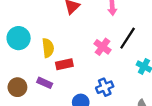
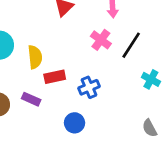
pink cross: (103, 47) -> (101, 40), moved
blue cross: (105, 87) -> (89, 87), moved

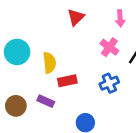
blue cross: (89, 87) -> (109, 83), moved

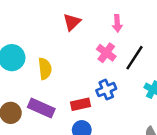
red rectangle: (67, 81) -> (80, 104), moved
purple rectangle: (46, 101) -> (41, 108), size x1.5

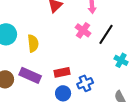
blue cross: (106, 90) -> (85, 83), moved

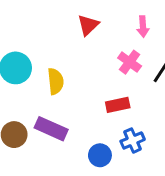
red rectangle: (62, 72) -> (118, 105), moved

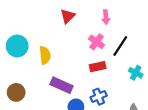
red rectangle: (118, 105) -> (98, 67), moved
purple rectangle: (51, 129) -> (61, 85), moved

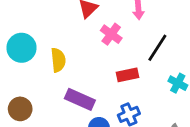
pink cross: (97, 42) -> (111, 34), moved

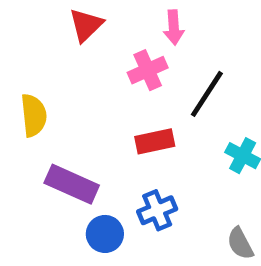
pink cross: (111, 34) -> (148, 70), moved, turned 30

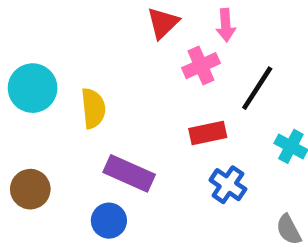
red triangle: (86, 25) -> (163, 23), moved
blue cross: (157, 210) -> (228, 185), moved, turned -33
blue circle: (105, 234) -> (109, 221), moved

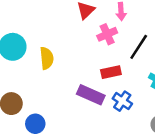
purple rectangle: (129, 173) -> (91, 95), moved
blue circle: (109, 221) -> (35, 124), moved

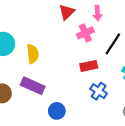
purple rectangle: (91, 95) -> (33, 86), moved
blue circle: (35, 124) -> (57, 111), moved

